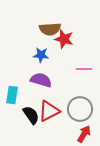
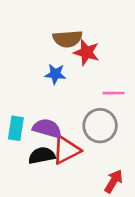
purple semicircle: (41, 80) -> (47, 128), moved
gray circle: (80, 109) -> (100, 126), moved
black semicircle: (31, 115) -> (42, 155), turned -66

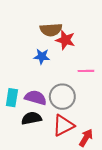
gray circle: (100, 126) -> (62, 97), moved
red triangle: (66, 150) -> (63, 125), moved

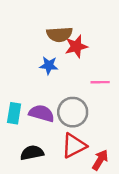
red star: (65, 40) -> (76, 46), turned -30
black semicircle: (31, 118) -> (32, 153), moved

